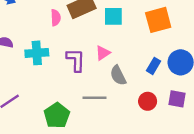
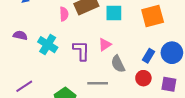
cyan cross: (37, 53) -> (48, 45), turned 36
red circle: (148, 101) -> (143, 78), moved

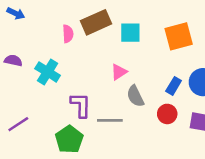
purple L-shape: (81, 51) -> (81, 105), moved

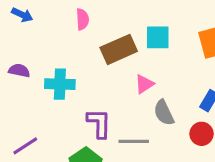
brown rectangle: (96, 22) -> (119, 49), moved
pink semicircle: (68, 34) -> (82, 19), moved
cyan cross: (48, 72) -> (60, 84), turned -30

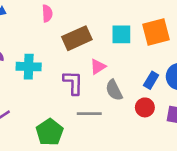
cyan square: (158, 37) -> (121, 34), moved
purple L-shape: (99, 123) -> (73, 83), moved

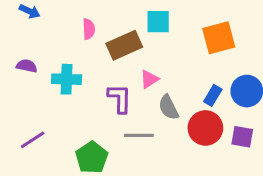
pink semicircle: (47, 13) -> (89, 29), moved
cyan square: (121, 34) -> (158, 22), moved
red circle: (145, 107) -> (205, 128), size x1.5

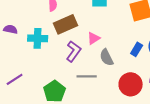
brown rectangle: (124, 45) -> (66, 24), moved
purple L-shape: (120, 98) -> (74, 51), turned 35
red circle: (205, 128) -> (131, 84), moved

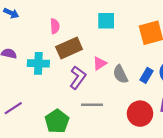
gray semicircle: (107, 57) -> (120, 74), moved

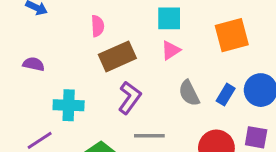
cyan cross: (38, 63) -> (69, 105), moved
pink triangle: (100, 63) -> (171, 50), moved

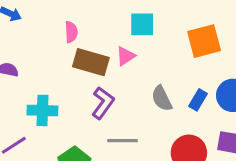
pink triangle: (171, 50) -> (126, 56), moved
brown rectangle: (117, 56) -> (91, 62), turned 40

